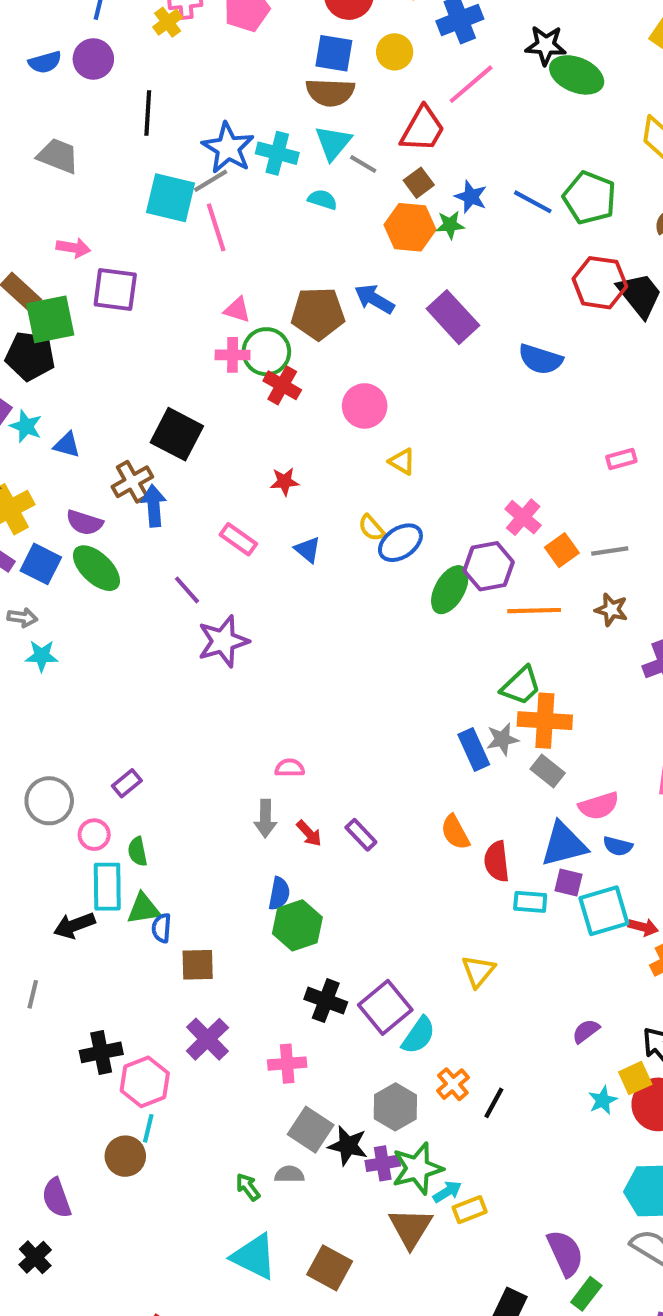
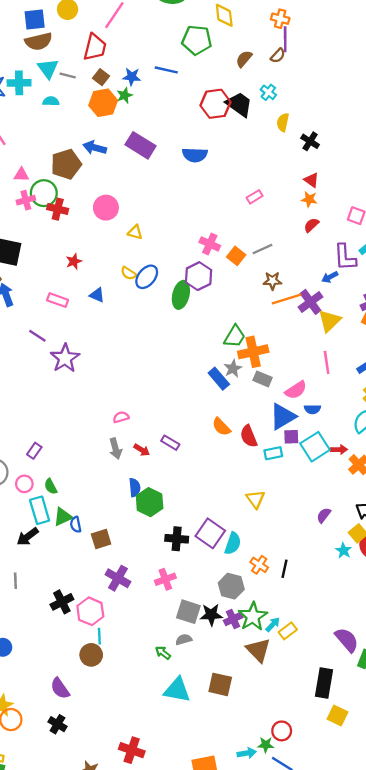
green pentagon: (590, 198) -> (197, 40), moved
orange line: (534, 611) -> (287, 299), moved

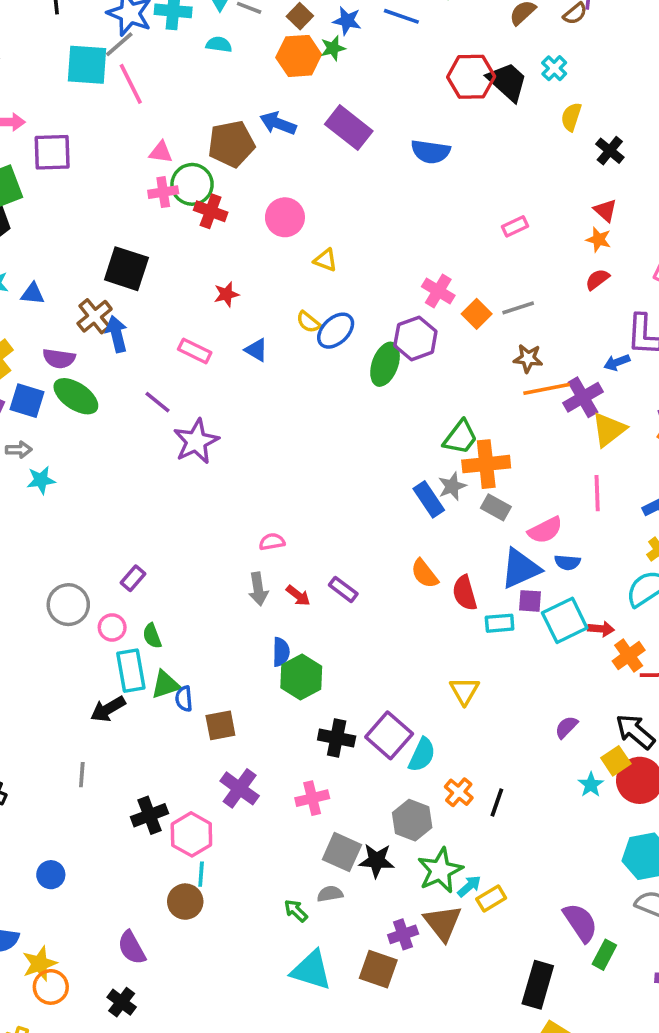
purple cross: (233, 619) -> (403, 934), moved

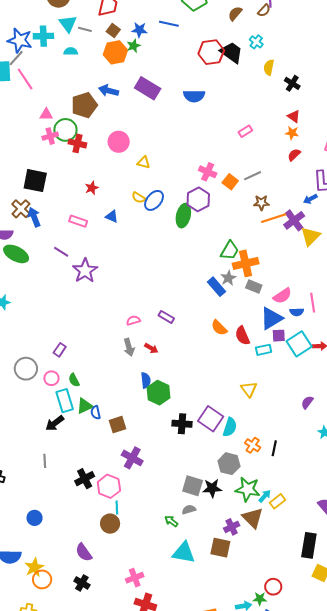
pink line: (597, 493) -> (313, 303), moved
purple rectangle: (343, 589) -> (166, 317), moved
pink cross: (312, 798) -> (135, 578), moved
green star: (440, 870) -> (248, 489), turned -30

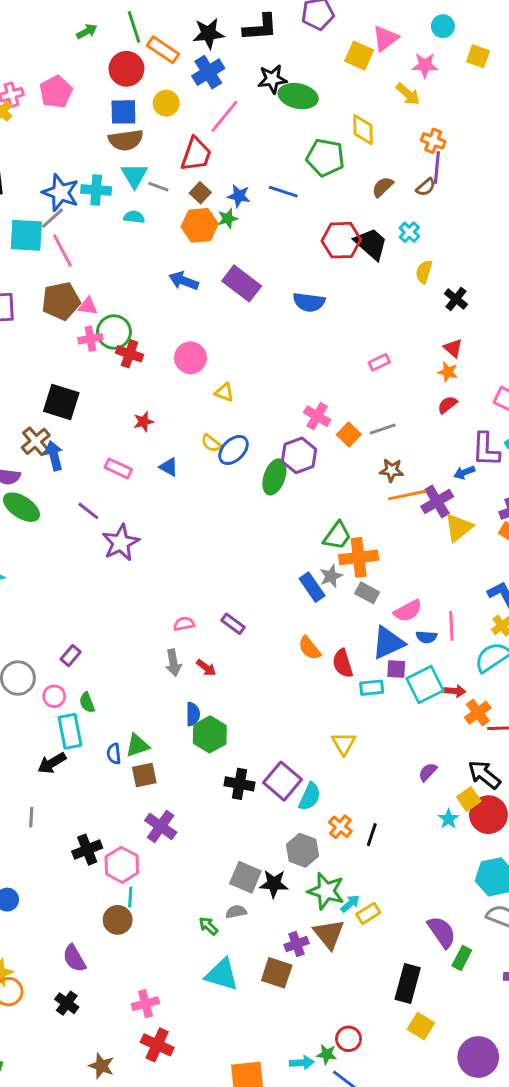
brown pentagon: (84, 105) -> (61, 301), moved
green triangle: (85, 406) -> (137, 746), moved

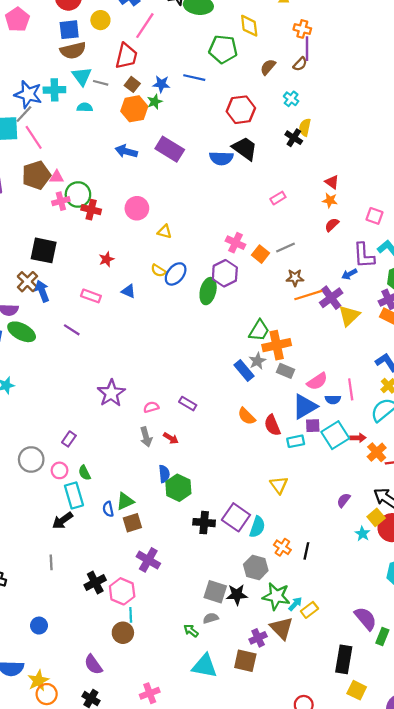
black trapezoid: (371, 244) -> (245, 148), moved
black cross: (456, 299) -> (294, 138), moved
purple star: (121, 543) -> (111, 393), moved

